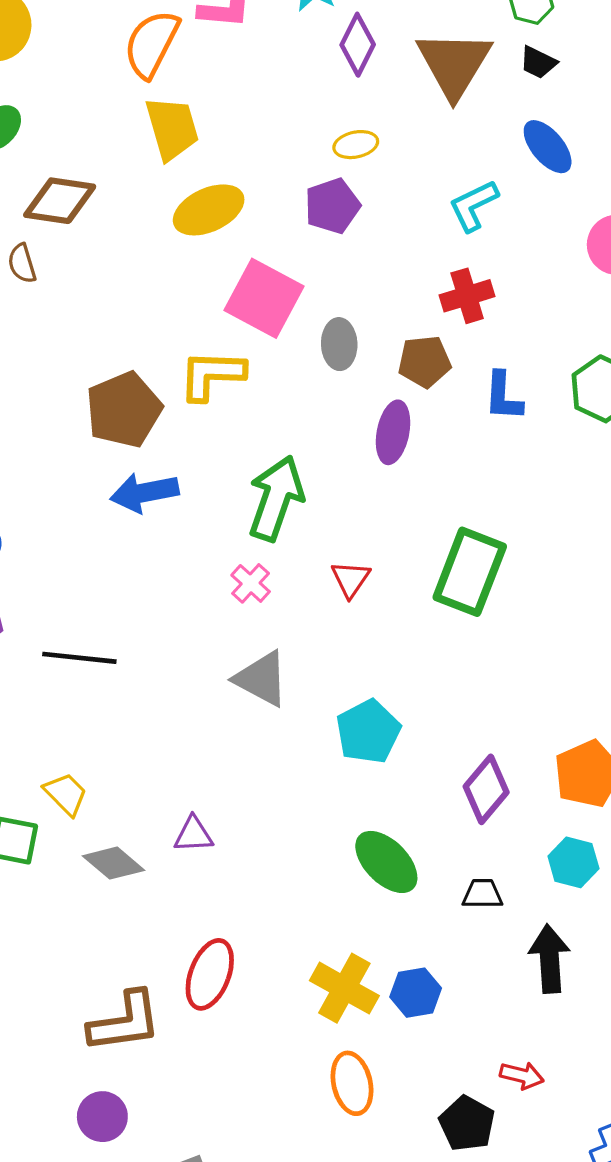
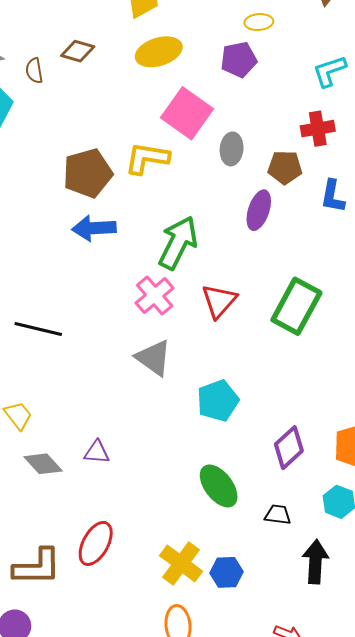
brown diamond: (60, 201) -> (78, 51), moved, size x0.7
red triangle: (351, 579) -> (219, 301), size x1.4
pink cross: (251, 583) -> (155, 295), size x1.5

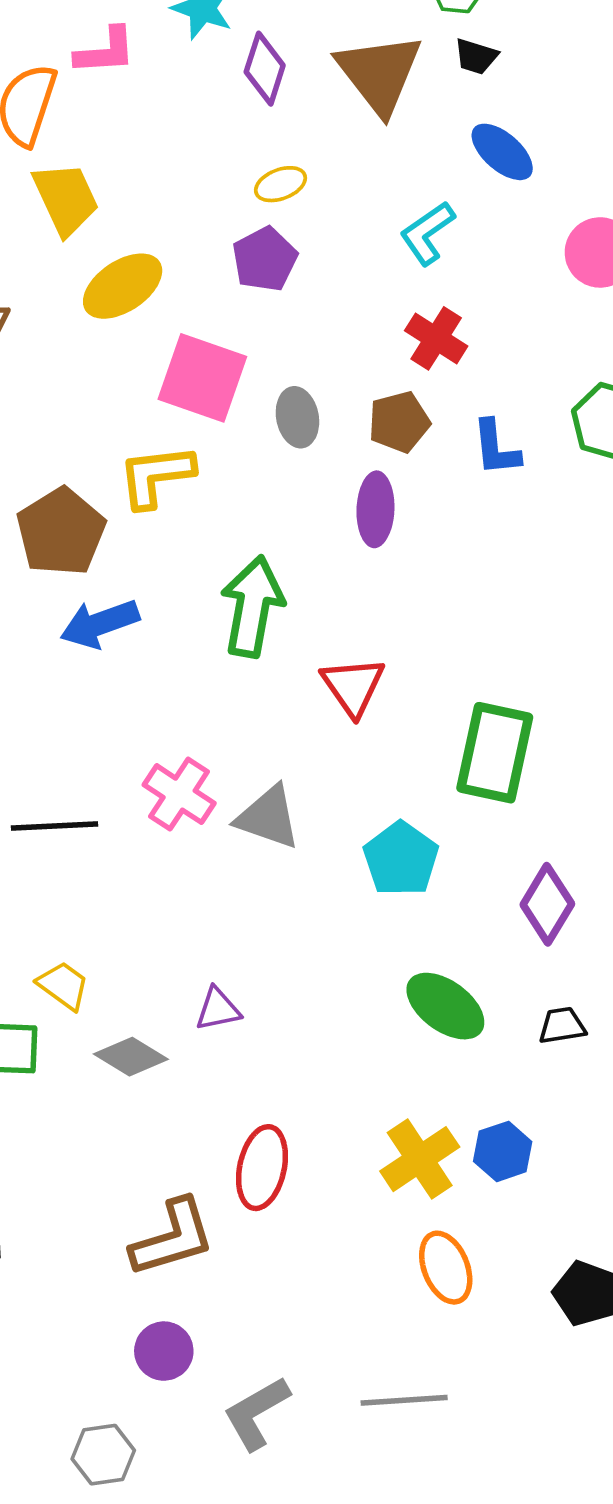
red cross: (318, 129) -> (436, 338), turned -32
pink cross: (155, 295) -> (179, 794), moved
green rectangle: (296, 306) -> (495, 753), moved
yellow cross: (181, 563) -> (420, 1159), turned 36

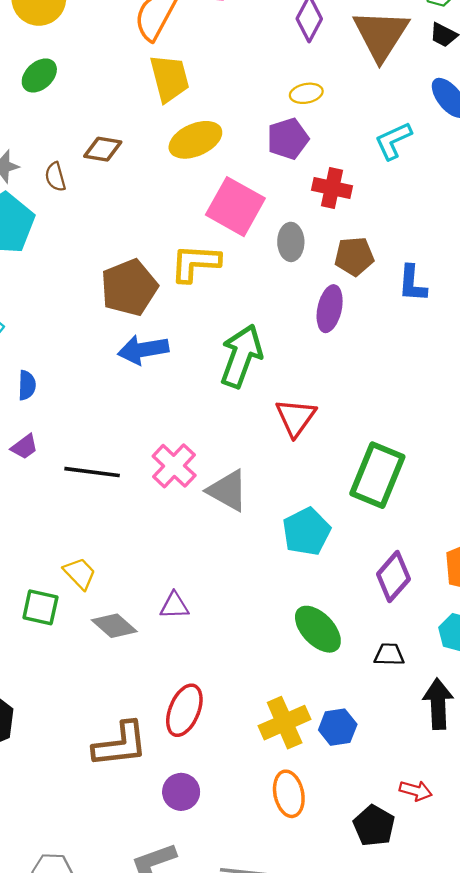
red cross: (436, 338) -> (332, 188), moved, turned -30
purple circle: (164, 1351) -> (181, 792), moved

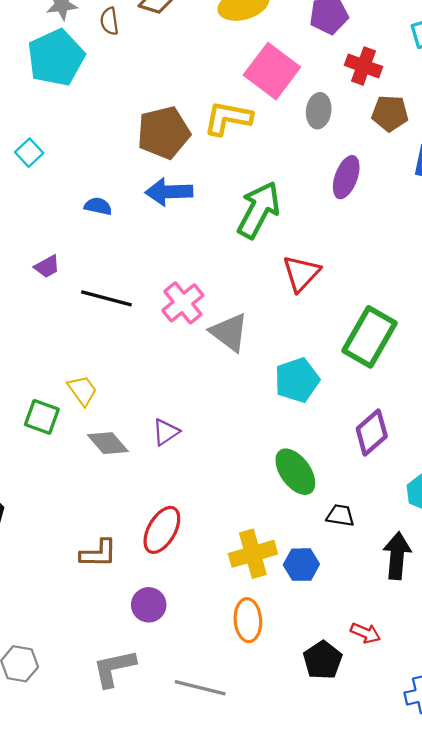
brown pentagon: (354, 256) -> (390, 113), moved
blue semicircle: (27, 385) -> (98, 206), moved, turned -88
purple triangle: (174, 606) -> (166, 432), turned -40
black trapezoid: (389, 655) -> (340, 515), moved
brown L-shape: (120, 744) -> (98, 553), size x0.7

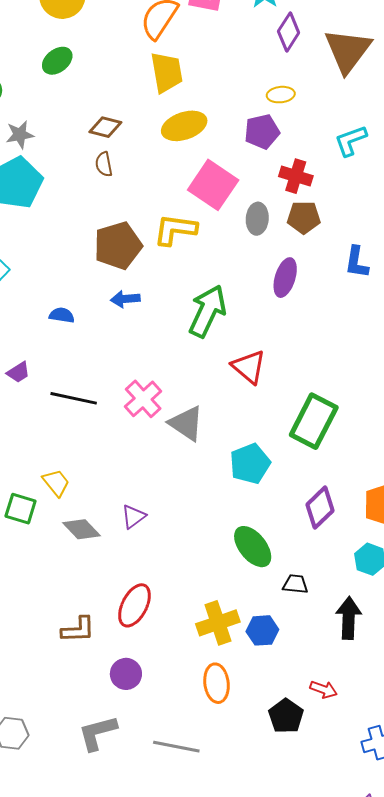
brown semicircle: (109, 21) -> (104, 164), moved
brown pentagon: (390, 113) -> (304, 217), moved
blue arrow: (169, 192) -> (125, 299), size x0.7
red triangle: (301, 273) -> (249, 367), turned -30

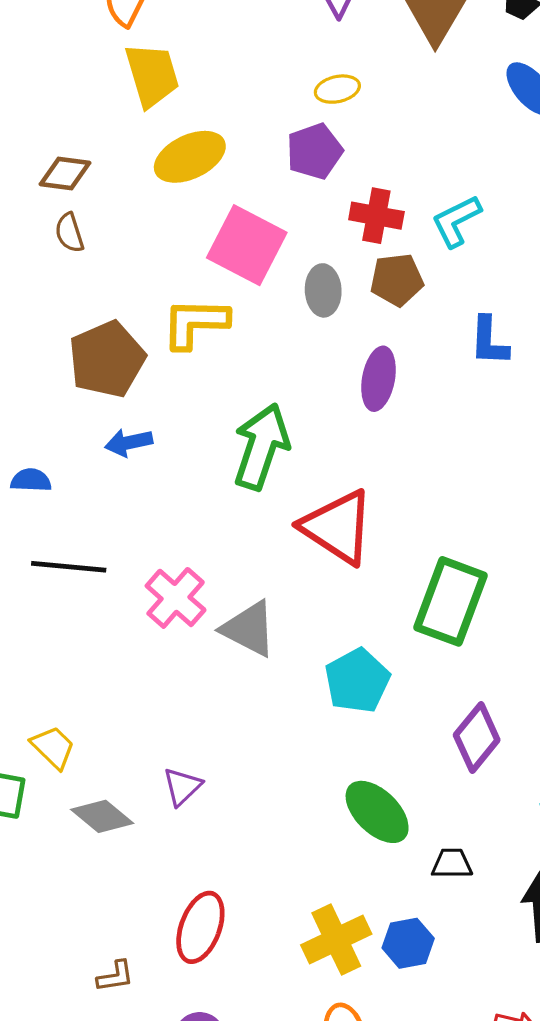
cyan L-shape: (351, 141) -> (456, 221), moved
red triangle: (249, 367) -> (338, 527), size x1.4
black line: (74, 398) -> (69, 567), moved
brown L-shape: (78, 630) -> (115, 976), size x0.7

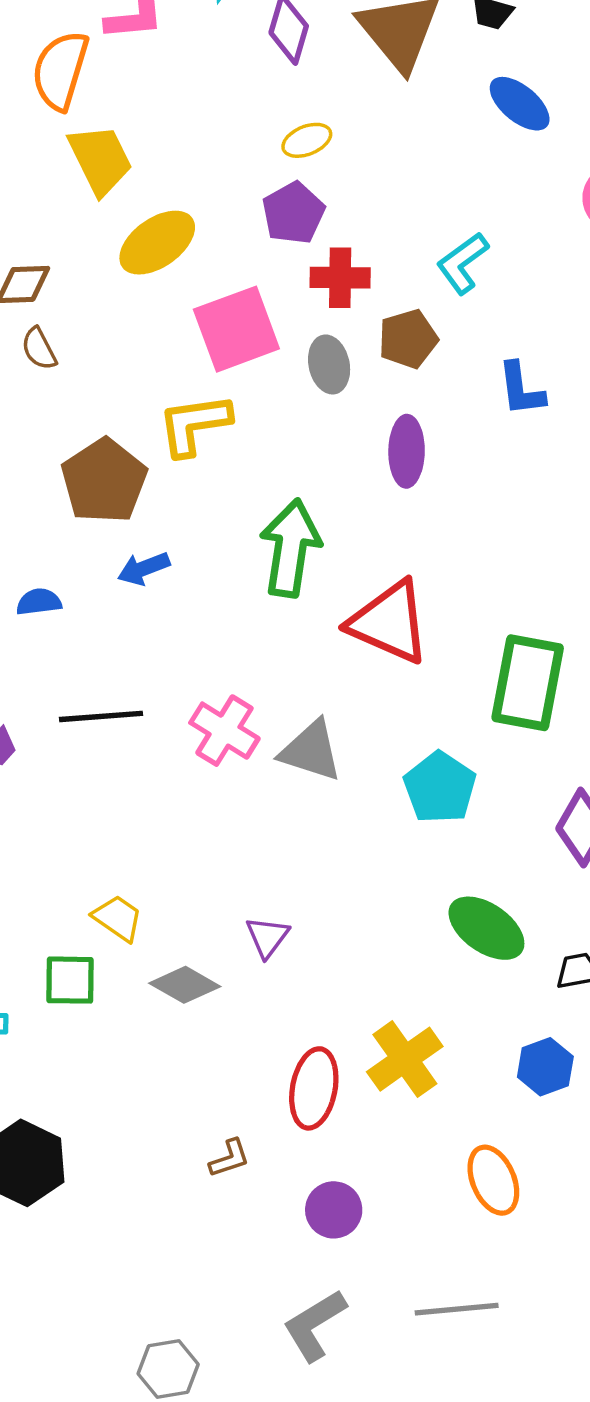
red cross: (376, 216) -> (340, 278), moved
pink square: (247, 245) -> (236, 329), turned -38
blue semicircle: (31, 480) -> (39, 602), moved
yellow cross: (336, 940) -> (405, 1059), moved

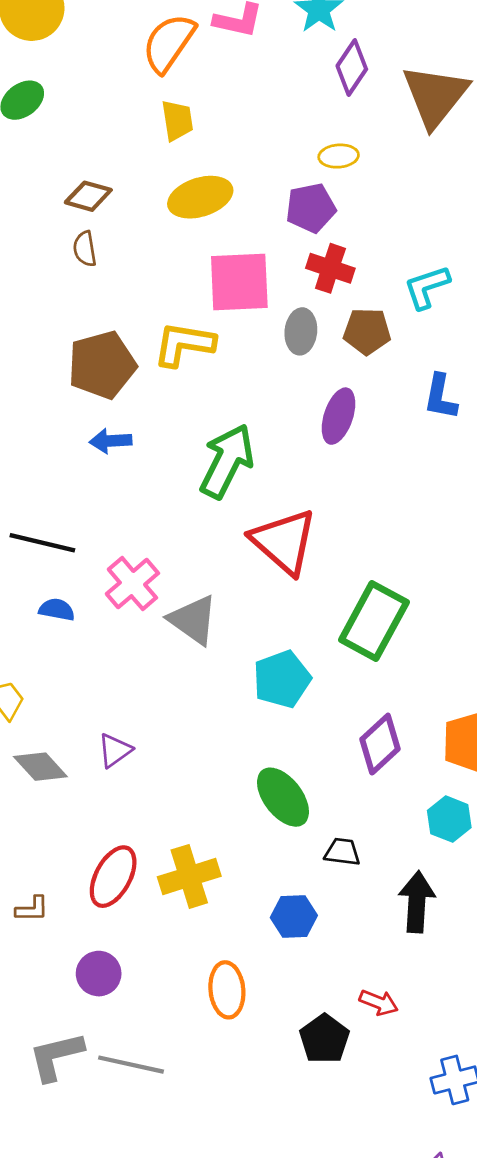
yellow trapezoid: (100, 160) -> (177, 120), size x0.7
blue semicircle: (39, 602) -> (57, 610), moved
gray line: (457, 1309) -> (131, 1065), moved

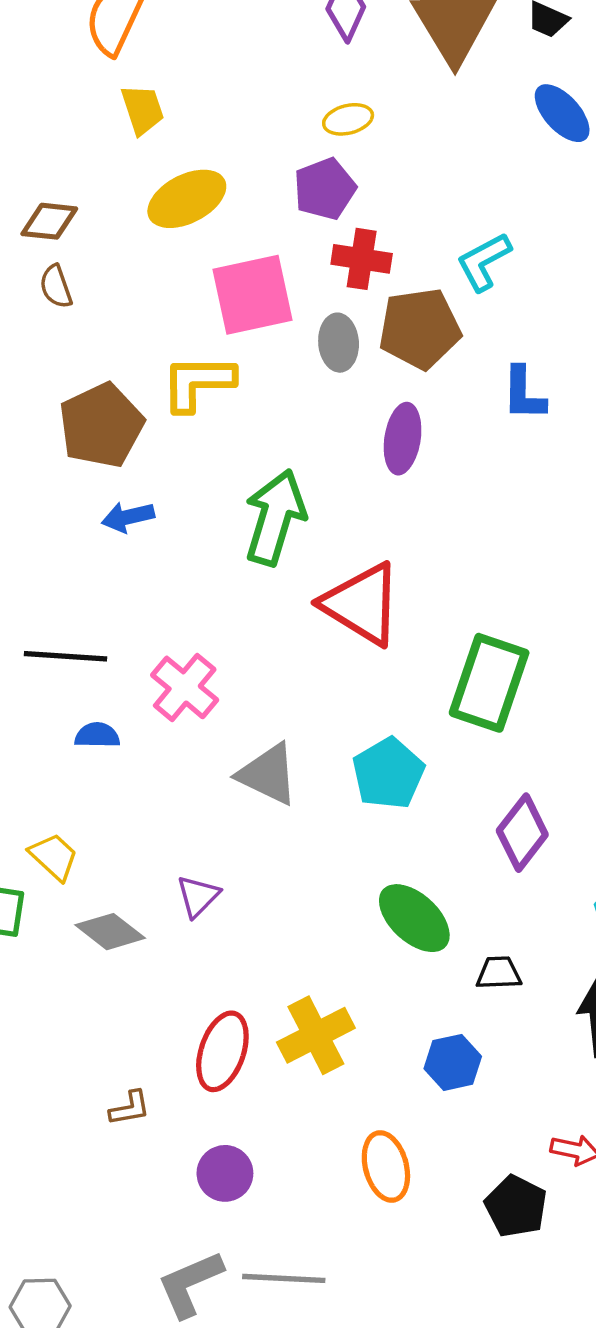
brown pentagon: (367, 331) -> (420, 328), size x1.4
gray triangle: (193, 620) -> (268, 774), moved

